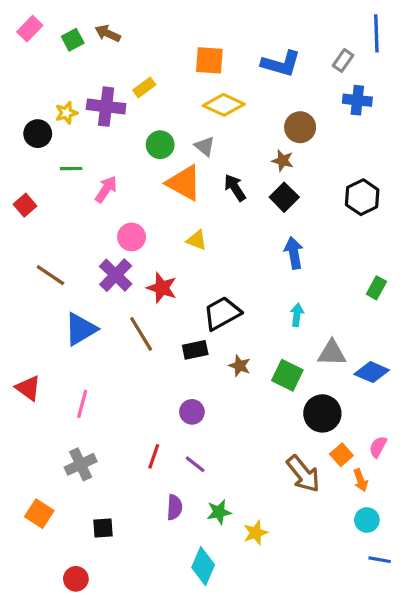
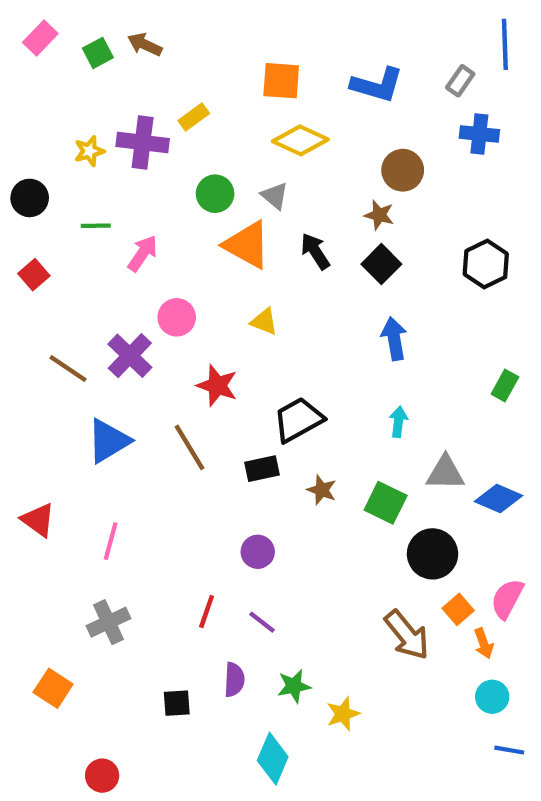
black circle: (38, 134) -> (30, 198), moved
purple cross: (116, 275) -> (130, 356), moved
pink semicircle: (378, 447) -> (507, 599), size x1.4
black square: (103, 528) -> (177, 703), moved

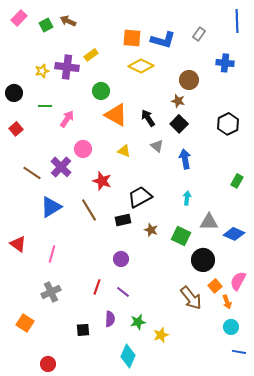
gray rectangle: (460, 81) -> (199, 34), moved
blue L-shape: (377, 85) -> (163, 40), moved
gray triangle: (275, 196) -> (157, 146), moved

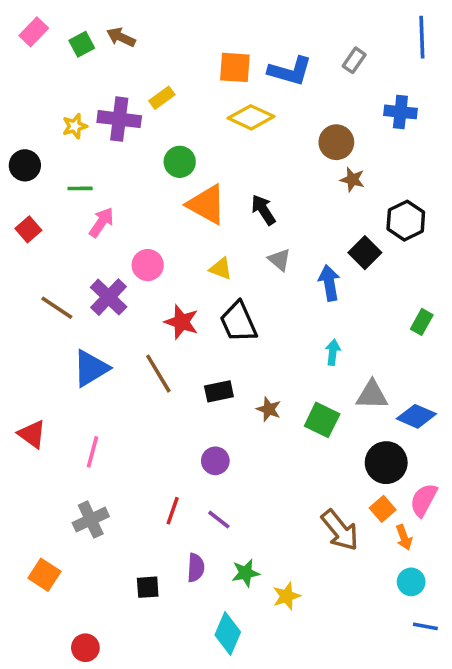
brown star: (178, 101) -> (352, 180), moved
pink arrow: (67, 119) -> (101, 222), moved
black square: (179, 124) -> (365, 253), moved
black trapezoid: (140, 197) -> (238, 322), moved, turned -85
black circle: (203, 260) -> (386, 463), moved

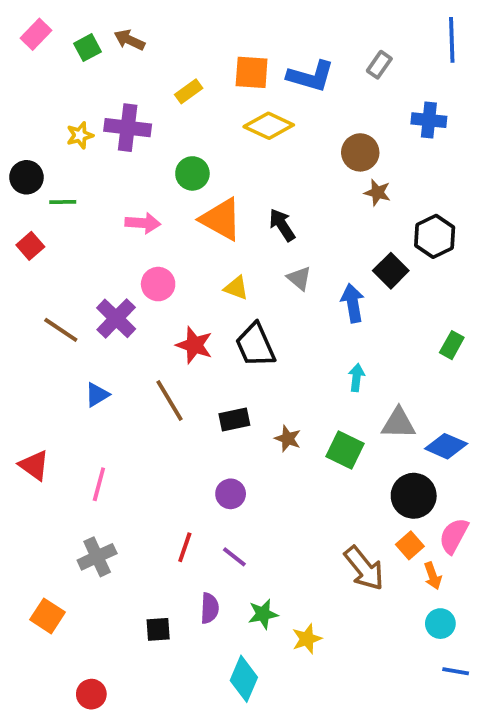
yellow rectangle: (162, 98) -> (189, 91), moved
green line: (80, 188) -> (63, 202), moved
pink arrow: (101, 222) -> (143, 223), moved, turned 60
blue triangle: (91, 368) -> (97, 395), size x0.6

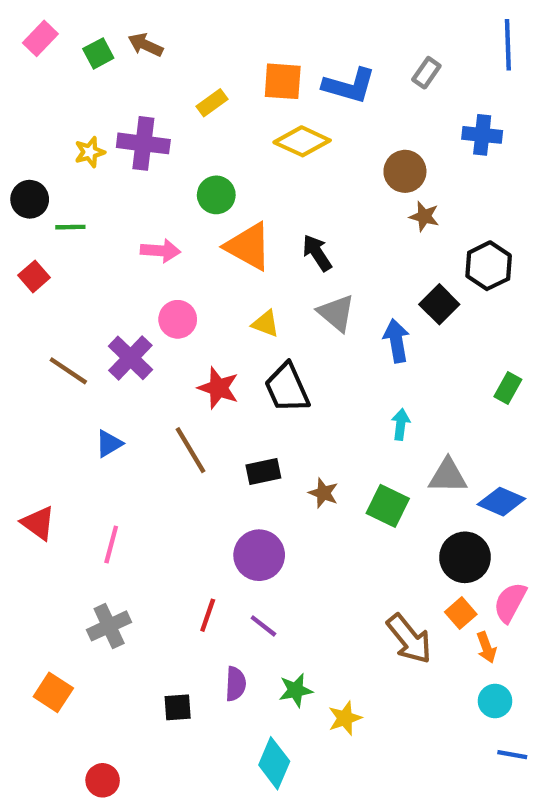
gray triangle: (299, 278) -> (336, 313), size x1.4
purple circle: (231, 494) -> (259, 555), size x1.5

